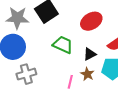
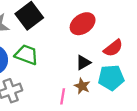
green trapezoid: (63, 45) -> (26, 55), moved

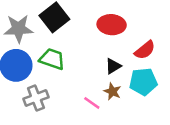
red ellipse: (83, 24) -> (112, 25), turned 40
pink line: (63, 96) -> (92, 103), turned -63

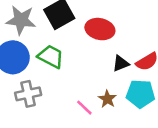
red ellipse: (112, 25) -> (100, 29), moved
black triangle: (113, 66) -> (121, 63), moved

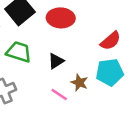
black triangle: (121, 63) -> (56, 61), moved

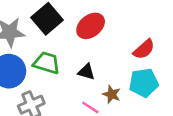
red ellipse: (61, 18) -> (91, 26), turned -40
black triangle: (56, 61) -> (86, 72), turned 49

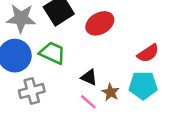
black triangle: (86, 72) -> (89, 77), moved

